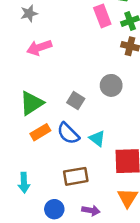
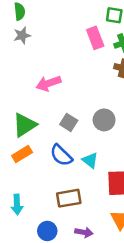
pink arrow: (39, 48) -> (49, 83), moved
gray circle: (111, 85) -> (104, 120), moved
orange rectangle: (40, 132) -> (22, 154), moved

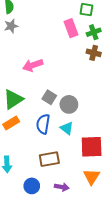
gray circle: (104, 120) -> (69, 104), moved
blue semicircle: (61, 155) -> (43, 124), turned 54

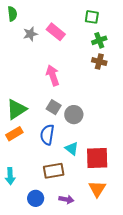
gray star: (11, 26) -> (30, 34), moved
pink rectangle: (71, 28) -> (56, 32), moved, turned -30
pink arrow: (33, 65) -> (53, 75), moved, turned 90
cyan triangle: (67, 128) -> (72, 148), moved

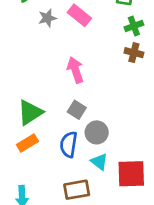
gray circle: (74, 115) -> (97, 132), moved

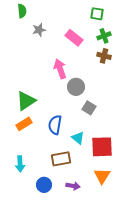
pink rectangle: (79, 15) -> (74, 38), moved
gray square: (77, 110) -> (89, 108), moved
gray circle: (97, 132) -> (76, 87), moved

